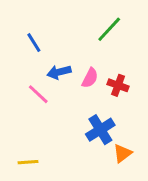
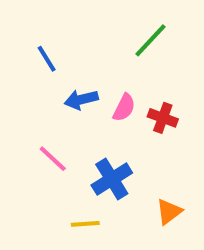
pink line: (38, 94) -> (53, 159), moved
blue cross: (100, 130) -> (112, 179), moved
yellow line: (28, 162) -> (85, 224), moved

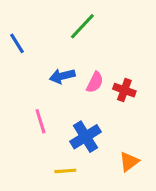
green line: (151, 40) -> (82, 26), moved
blue line: (47, 59) -> (17, 43), moved
pink line: (53, 159) -> (40, 121), turned 30

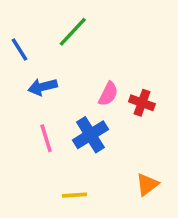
green line: (82, 26) -> (73, 32), moved
blue arrow: (62, 76) -> (43, 87), moved
blue cross: (85, 137) -> (90, 135), moved

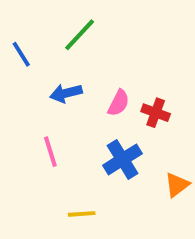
blue arrow: (43, 87) -> (66, 93), moved
blue cross: (90, 135) -> (122, 159), moved
orange triangle: (147, 184) -> (177, 185), moved

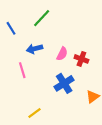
pink line: (50, 152) -> (22, 70), moved
yellow line: (82, 214) -> (34, 113), moved, turned -32

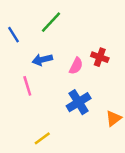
red cross: (81, 59) -> (100, 57), moved

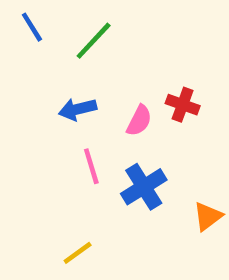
blue line: (14, 35) -> (32, 27), moved
pink line: (27, 86) -> (91, 166), moved

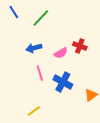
pink semicircle: (139, 121) -> (61, 53), turned 32
blue cross: (144, 187) -> (63, 82), turned -30

